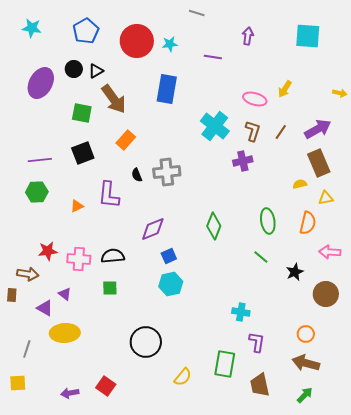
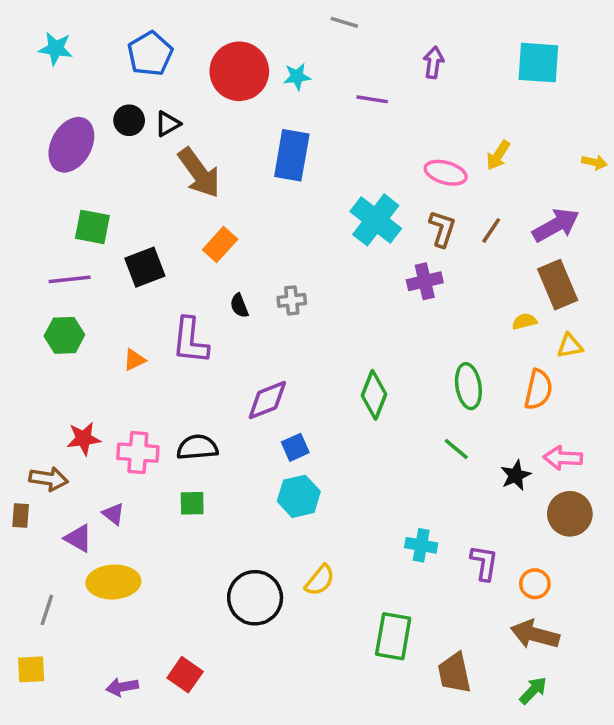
green square: (82, 113) -> (92, 227), moved
gray cross: (167, 172) -> (292, 300), size x0.6
pink arrow: (330, 252) -> (563, 458), moved
purple L-shape: (257, 342) -> (484, 563), moved
yellow semicircle: (183, 377) -> (320, 580), moved

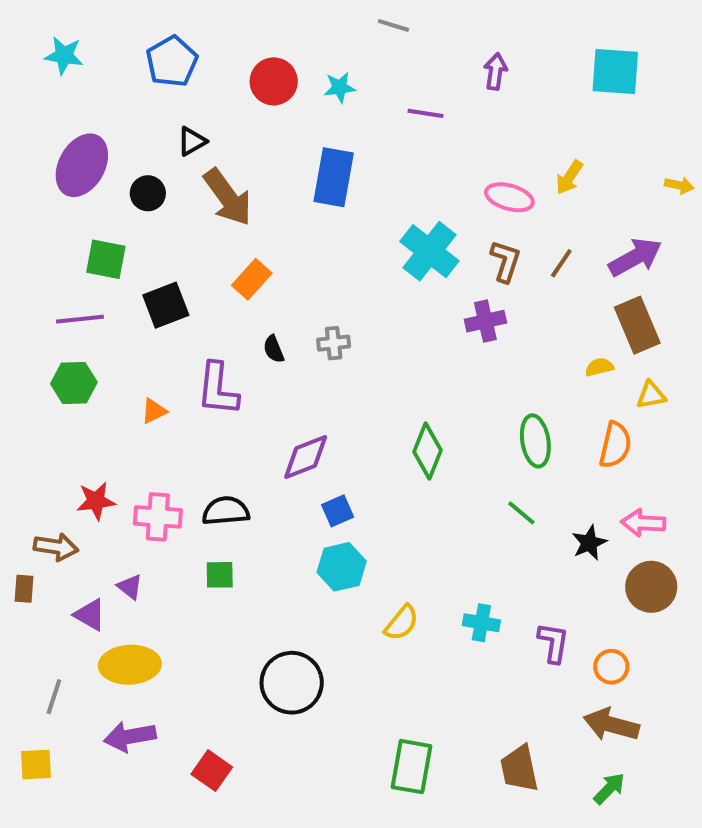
red circle: (239, 71) -> (274, 81), size x0.7
black circle: (129, 120) -> (148, 193), moved
yellow semicircle: (320, 580) -> (402, 623), moved
green rectangle: (393, 636) -> (412, 767), moved
purple arrow: (122, 687) -> (130, 737), moved, size x1.4

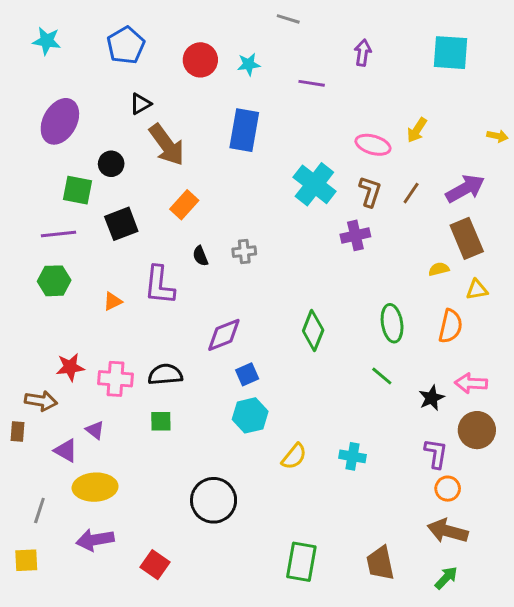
black circle: (148, 193) -> (111, 164), moved
purple L-shape: (553, 643) -> (436, 453), moved

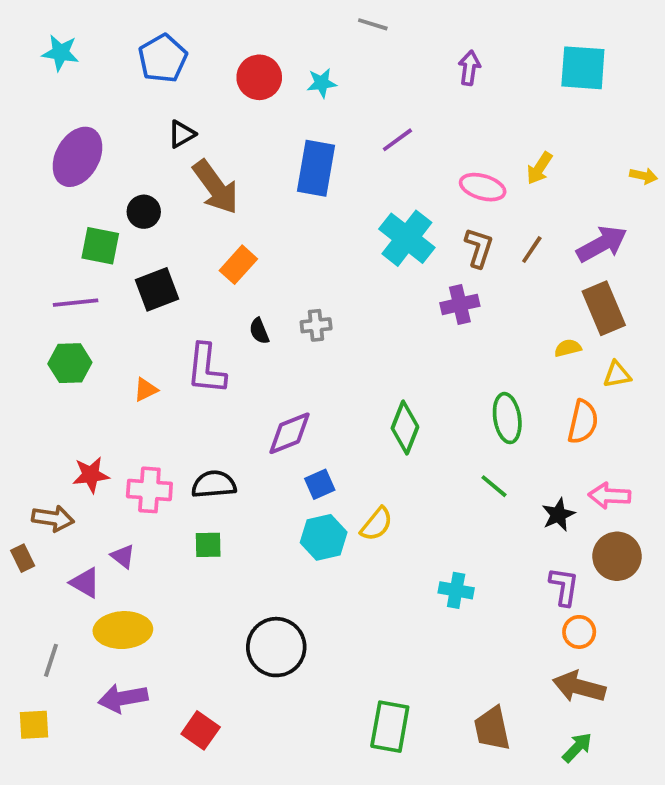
purple line: (312, 83) -> (397, 140), moved, turned -45
brown rectangle: (17, 432) -> (23, 558), turned -30
yellow semicircle: (294, 456) -> (377, 524), moved

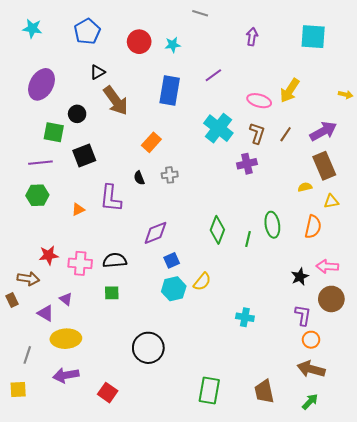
yellow arrow: (539, 168) -> (290, 90), size x1.4
orange rectangle: (238, 265) -> (151, 142), moved
green line: (494, 486) -> (248, 239), moved, turned 63

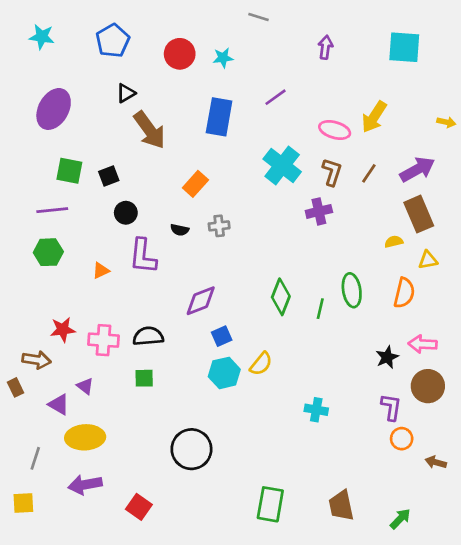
black circle: (77, 114) -> (126, 213), moved
black square: (84, 156) -> (109, 176), moved, size x0.7
black semicircle: (139, 178) -> (180, 230), turned -56
brown arrow: (311, 369) -> (436, 462), moved, size x0.6

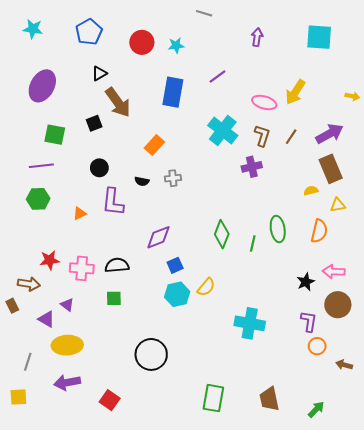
black square: (109, 176) -> (94, 123), moved
cyan cross: (316, 410) -> (250, 323), size x1.6

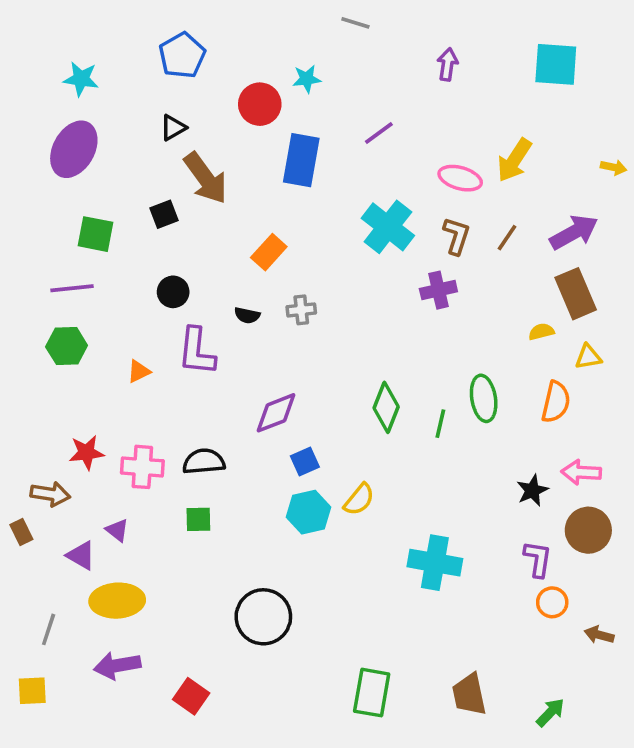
cyan star: (33, 29) -> (81, 79), moved
blue pentagon: (89, 32) -> (182, 55), moved
red circle: (142, 42) -> (260, 104), moved

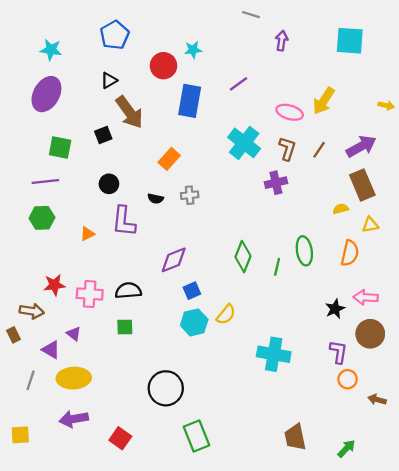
gray line: (355, 23) -> (251, 15), moved
gray line: (49, 629) -> (31, 380), moved
green rectangle: (372, 693) -> (196, 436), moved, turned -32

